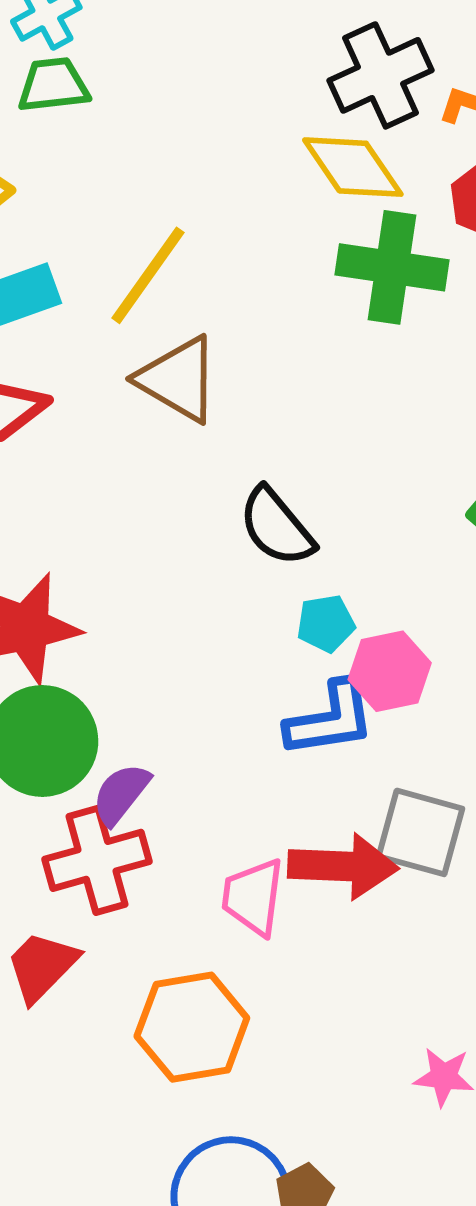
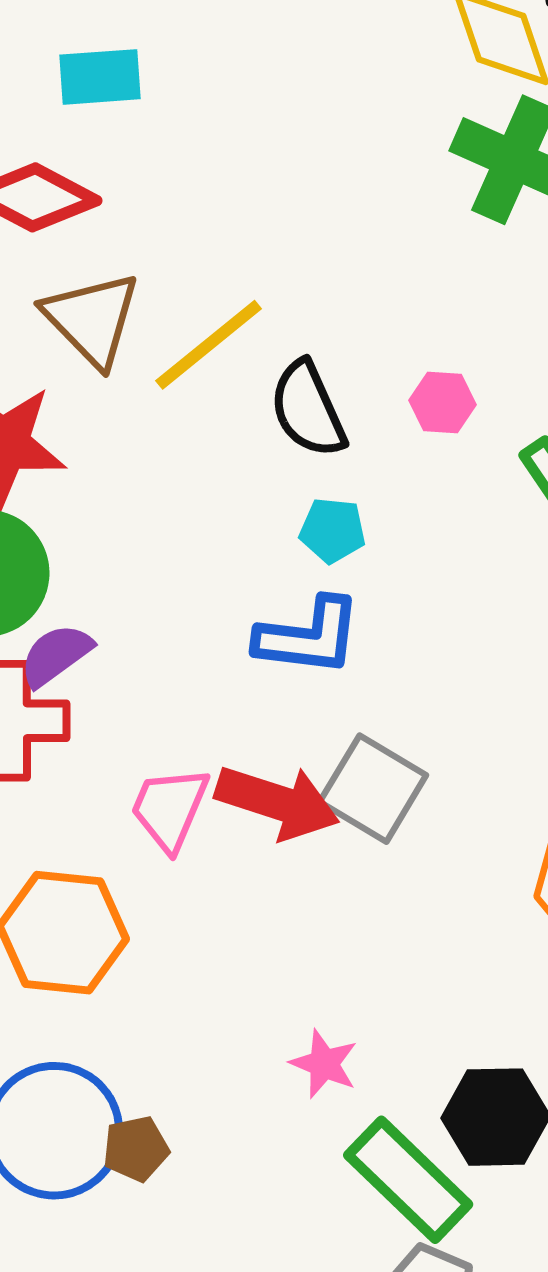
yellow line: (148, 275) -> (209, 345), moved
brown triangle: (178, 379) -> (92, 319), moved
pink hexagon: (390, 671) -> (443, 403), moved, size x0.7

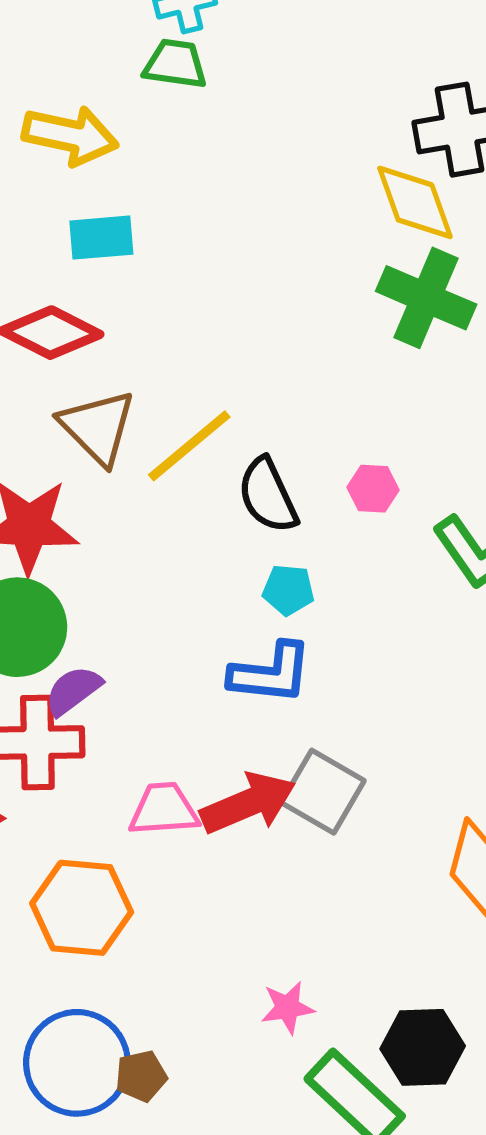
red arrow: (277, 802) -> (248, 803), turned -40
pink trapezoid: (170, 808) -> (164, 809), turned 64
pink star: (324, 1064) -> (287, 1008), turned -30

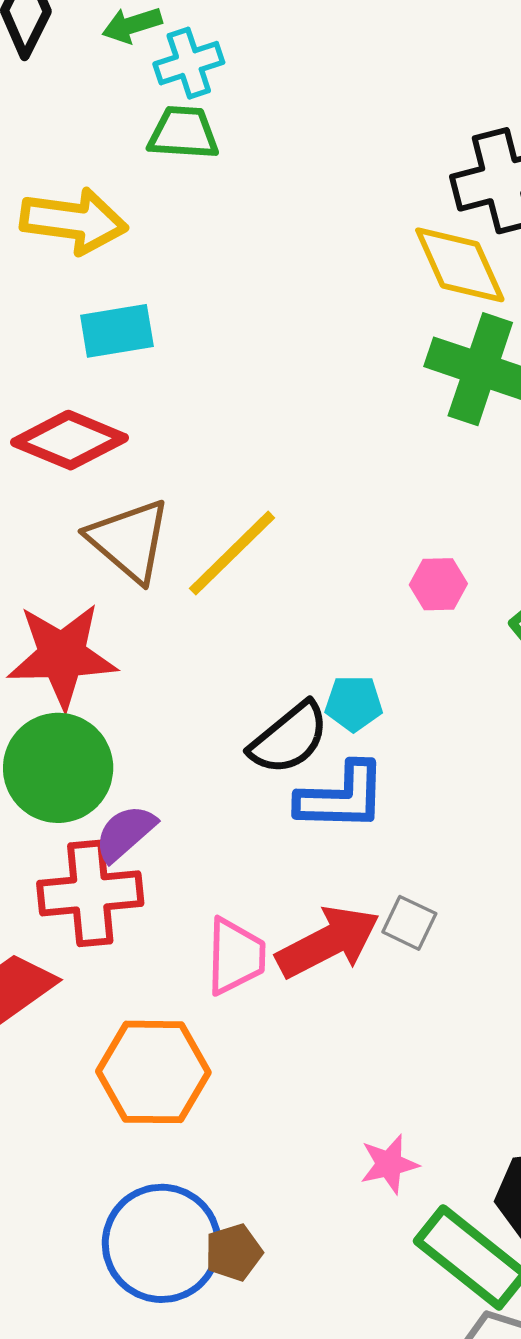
black semicircle: (268, 495) -> (289, 738), moved, turned -100
gray square: (323, 792) -> (409, 923), size x0.6
pink trapezoid: (164, 809) -> (236, 956), turned 100

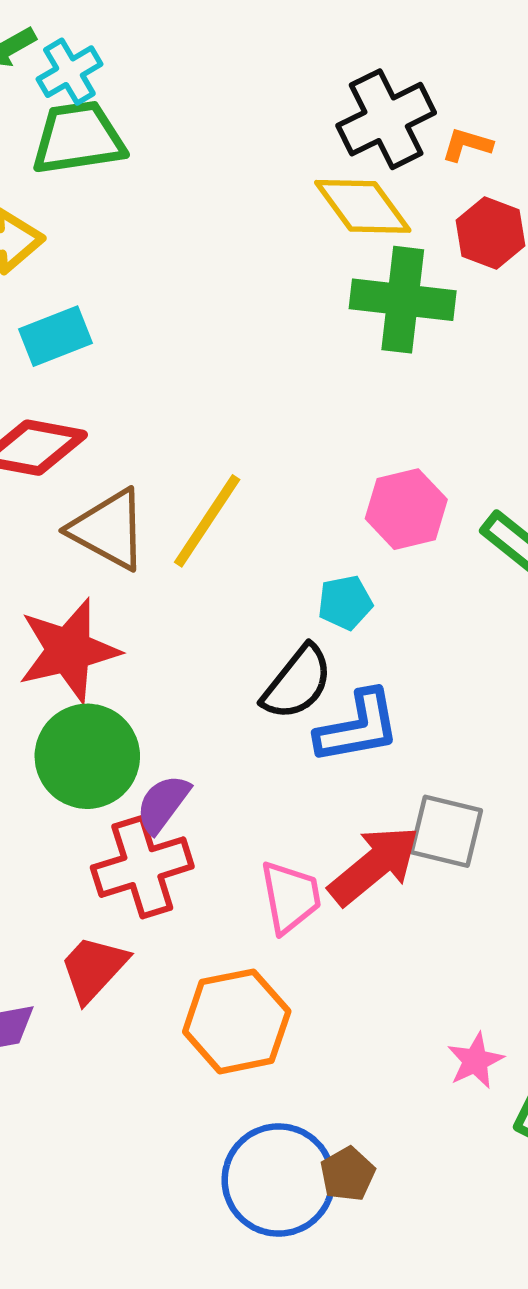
green trapezoid: (183, 133) -> (78, 138), size x1.4
pink hexagon: (438, 584) -> (406, 509), size x1.5
cyan pentagon: (354, 703) -> (345, 603), moved
gray square: (409, 923) -> (446, 831), size x1.5

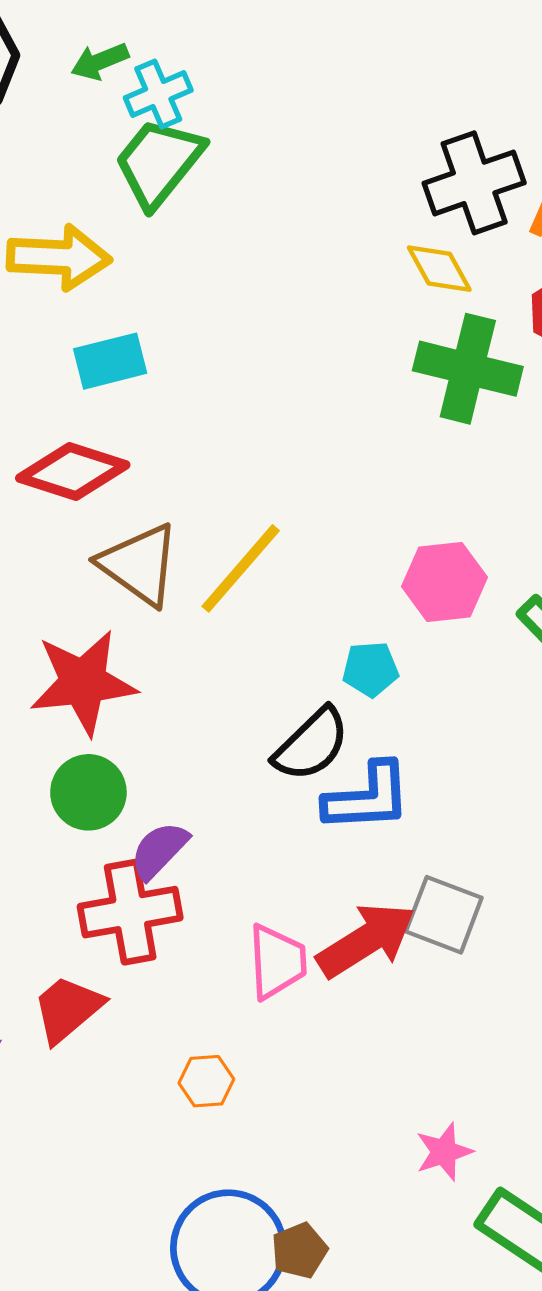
green trapezoid: (78, 138) -> (159, 162), turned -50
yellow diamond: (363, 206) -> (439, 269), size x0.7
green circle: (87, 756) -> (88, 792), size x0.7
orange hexagon: (237, 1021) -> (206, 1081), size x0.5

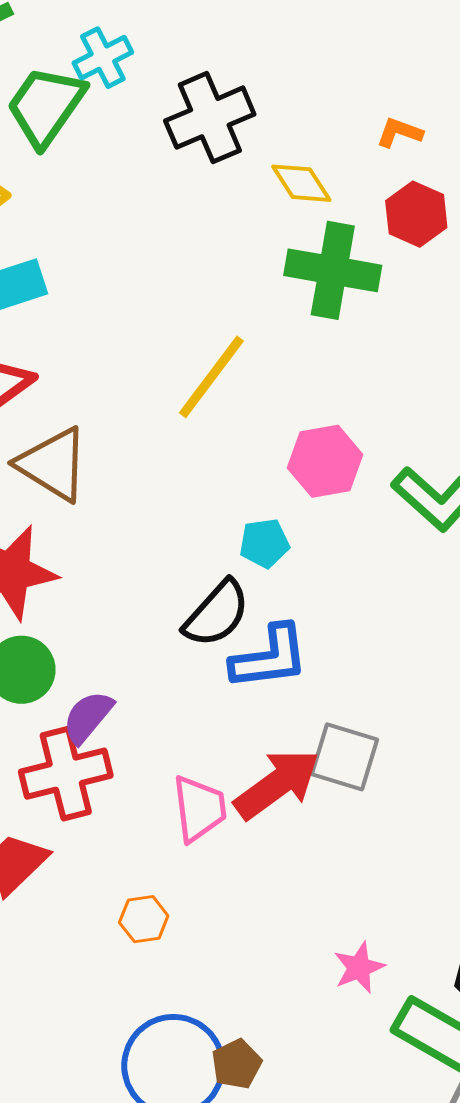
cyan cross: (158, 94) -> (103, 58), moved
black cross: (474, 183) -> (210, 118), moved
yellow line: (241, 568) -> (211, 377), moved

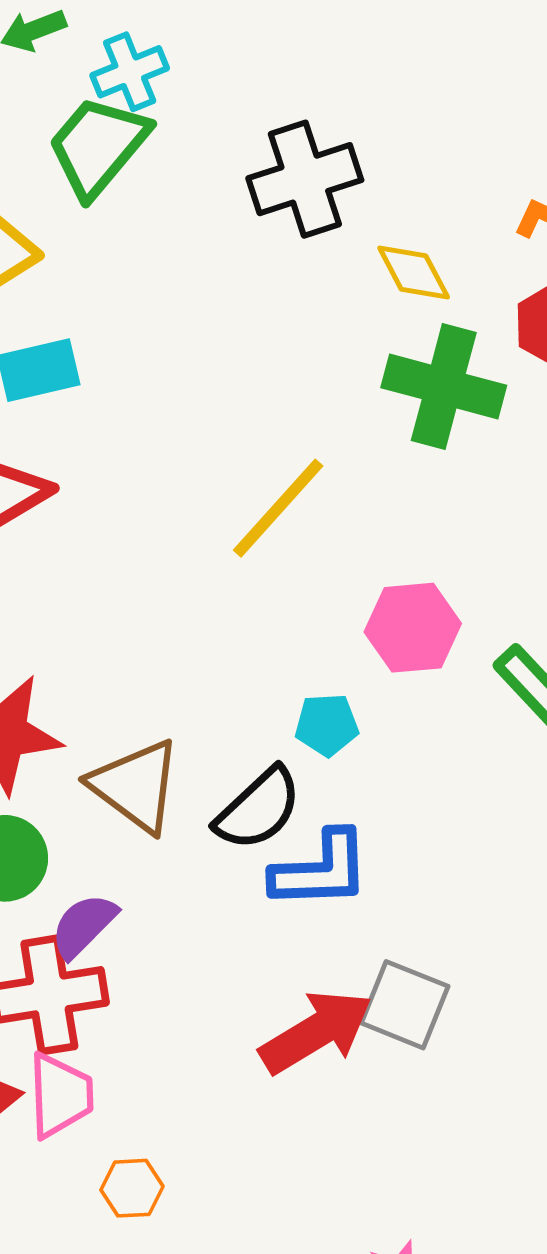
cyan cross: (103, 58) -> (130, 72), moved
brown triangle: (53, 464) -> (136, 786), moved
pink trapezoid: (199, 809) -> (60, 1095), moved

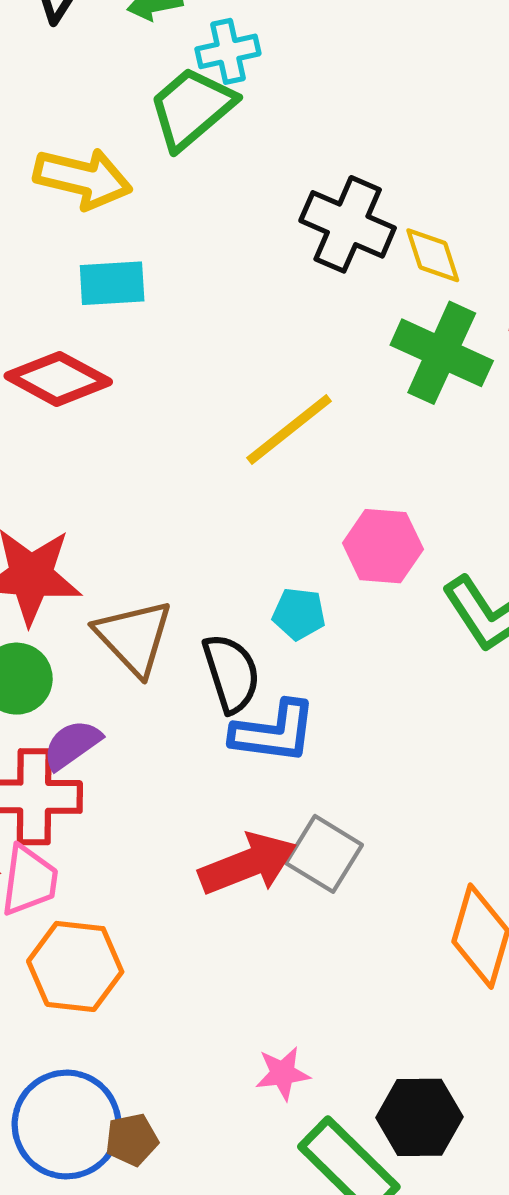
black cross: (305, 179) -> (348, 224), moved, turned 32
black semicircle: (258, 809) -> (231, 673), turned -74
orange hexagon: (132, 1188) -> (75, 966), size x1.8

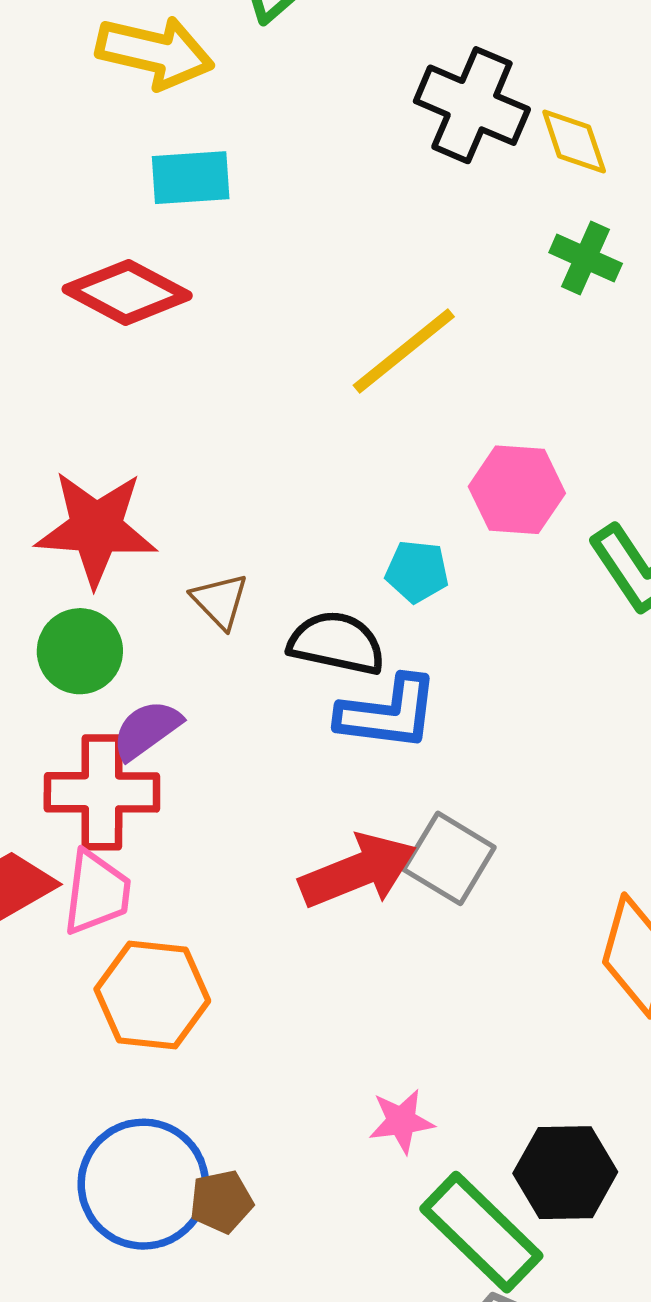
green cross: (442, 353) -> (586, 258), size x0.6
brown triangle: (134, 637) -> (220, 601), size x0.6
black semicircle: (231, 673) -> (337, 643), turned -60

